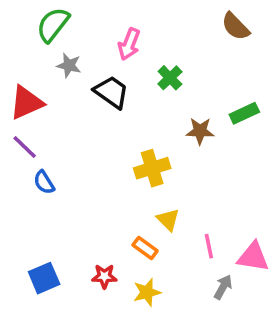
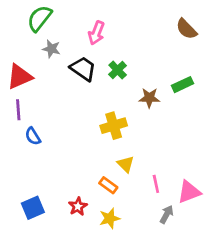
brown semicircle: (235, 26) -> (186, 29), moved
green cross: (170, 78) -> (118, 70), moved
purple line: (25, 147) -> (18, 110), turned 42
pink triangle: (253, 257) -> (189, 192), turned -30
red star: (104, 276) -> (78, 206), turned -30

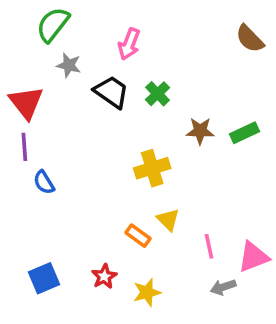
red triangle: (20, 77) -> (26, 103), turned -44
green rectangle: (182, 85) -> (244, 133), moved
orange rectangle: (108, 185) -> (138, 236), moved
gray arrow: (167, 214) -> (223, 287), turned -138

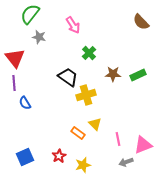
pink arrow: (129, 44) -> (73, 25), turned -54
black trapezoid: (111, 92) -> (68, 77), moved

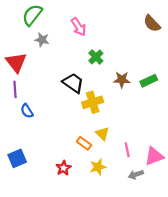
blue square: (25, 157) -> (17, 158), moved
yellow star: (83, 165) -> (98, 167), moved

